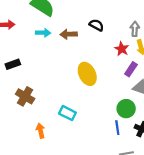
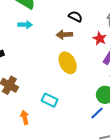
brown arrow: (69, 34) -> (64, 35), moved
blue line: (117, 128) -> (97, 113), turned 56

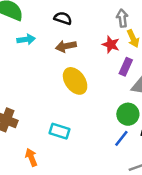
black semicircle: (75, 16) -> (63, 18), moved
cyan arrow: (25, 25) -> (26, 39), moved

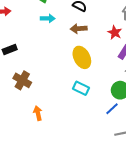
cyan rectangle: (59, 131) -> (81, 88), moved

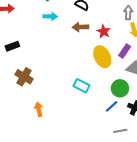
red star: (115, 33) -> (104, 31), moved
yellow ellipse: (82, 57) -> (102, 57), moved

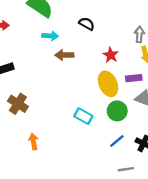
brown arrow: (80, 27) -> (64, 55), moved
purple rectangle: (125, 51) -> (134, 78), turned 48
green circle: (120, 88) -> (117, 111), moved

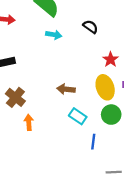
brown arrow: (64, 55) -> (66, 89), moved
blue line: (117, 141) -> (93, 142), moved, turned -49
orange arrow: (33, 142) -> (29, 122), moved

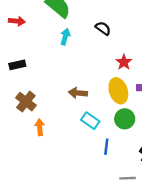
cyan arrow: (54, 35) -> (65, 37), turned -84

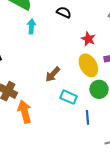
brown arrow: (78, 93) -> (53, 74), turned -42
orange arrow: (40, 127) -> (25, 112), size x1.5

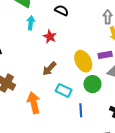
red star: (88, 39) -> (50, 37), moved
orange arrow: (25, 112) -> (34, 103), moved

